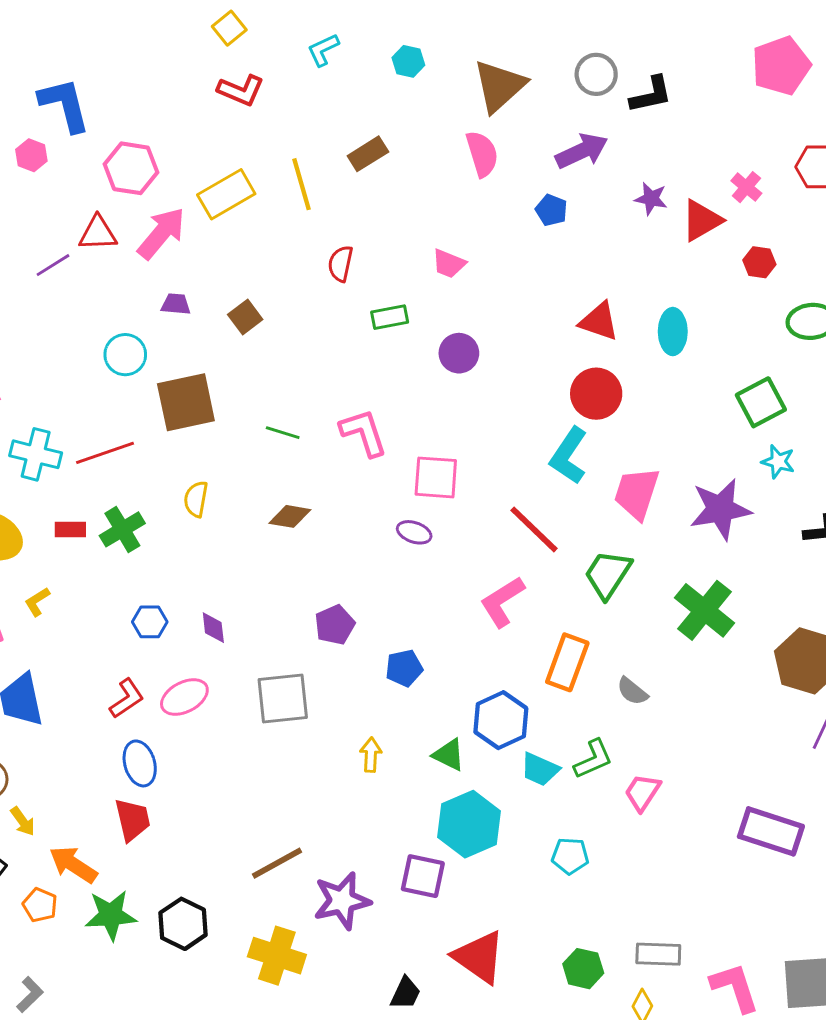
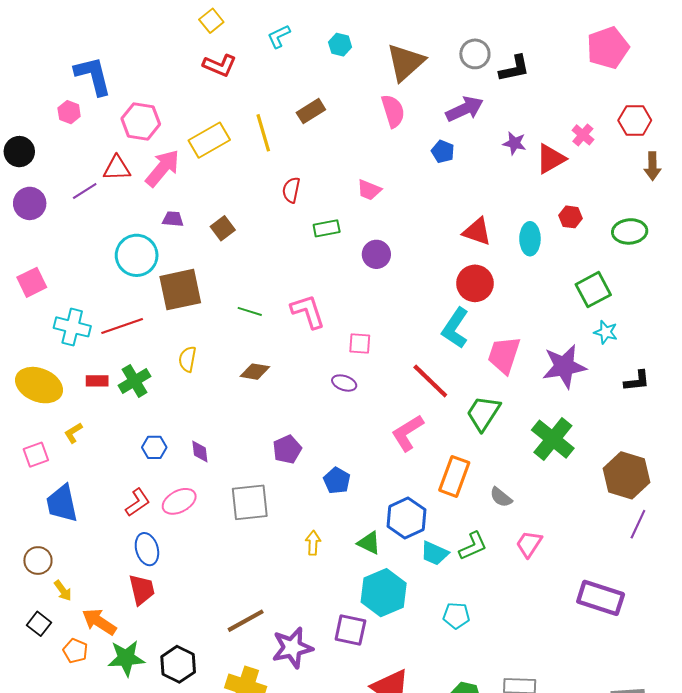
red hexagon: (759, 262) -> (570, 217), moved
cyan circle: (125, 355) -> (137, 255), size x1.4
pink square: (436, 477) -> (360, 344), size x0.7
blue pentagon: (404, 668) -> (337, 481), turned -30
pink trapezoid: (642, 792) -> (529, 544), moved

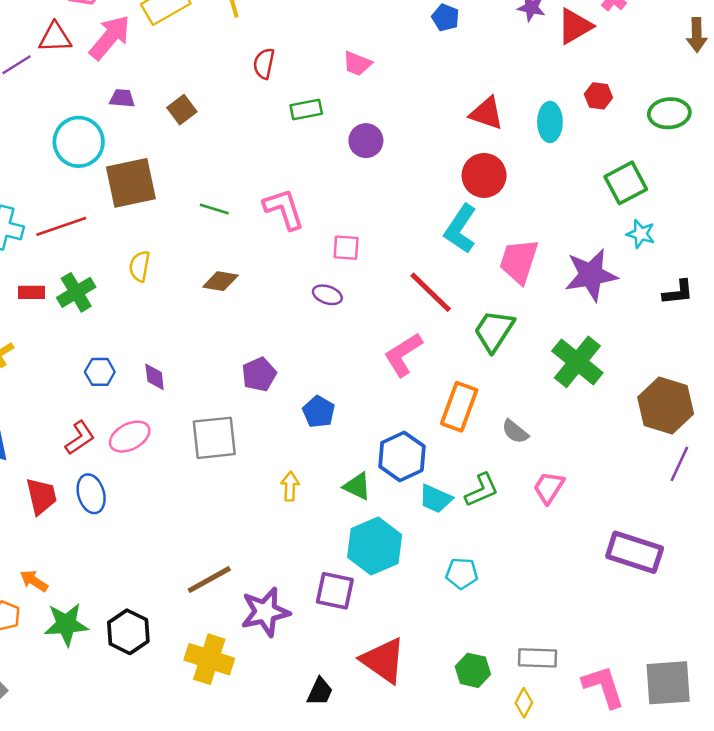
red trapezoid: (142, 590) -> (41, 496), moved
orange arrow: (99, 622) -> (34, 581), size x0.7

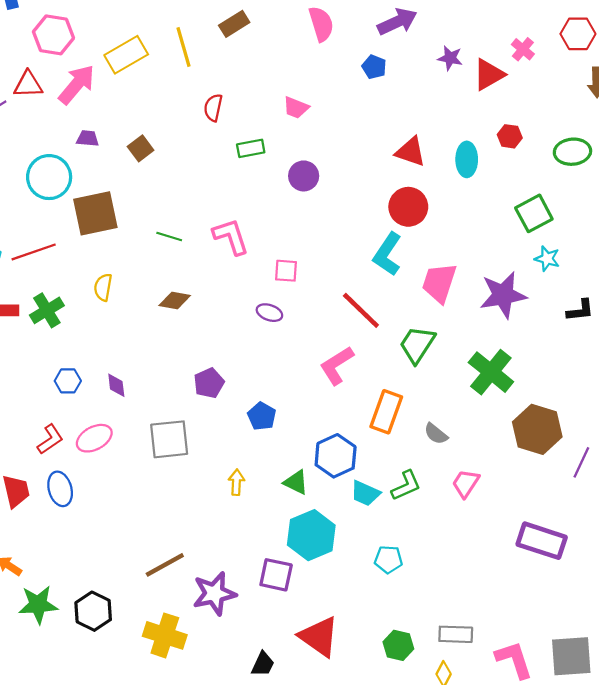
brown hexagon: (666, 405) -> (537, 429), moved

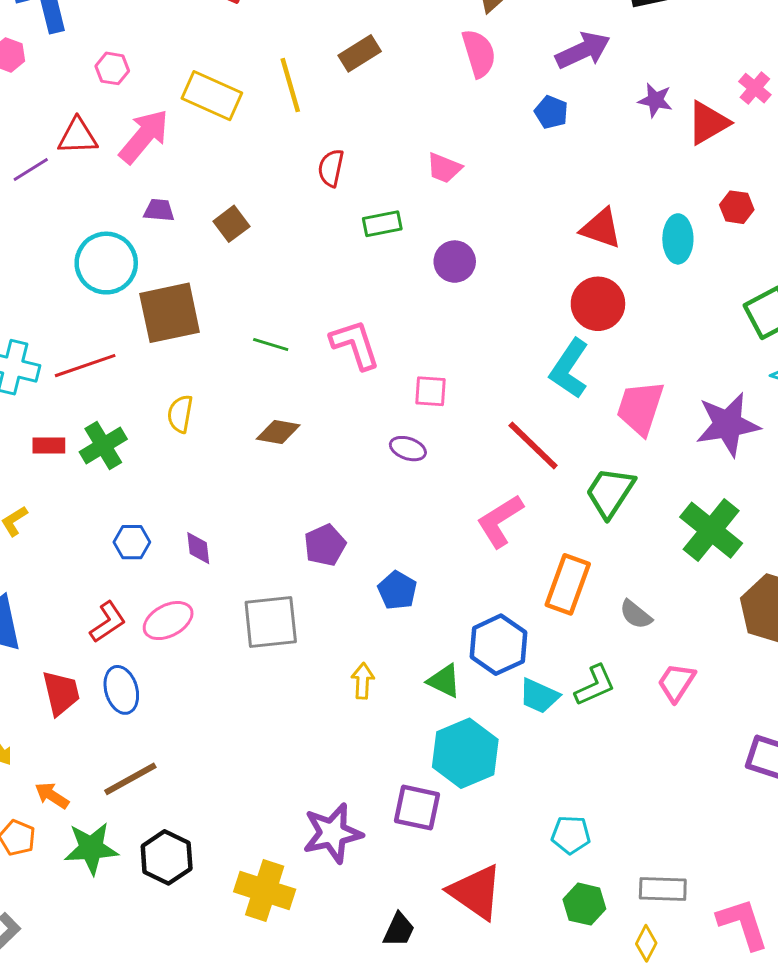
pink hexagon: (53, 35) -> (112, 68), size x0.6
yellow rectangle: (126, 55) -> (212, 96), turned 54
cyan pentagon: (388, 559) -> (571, 835), moved
brown line: (165, 565) -> (130, 779), moved

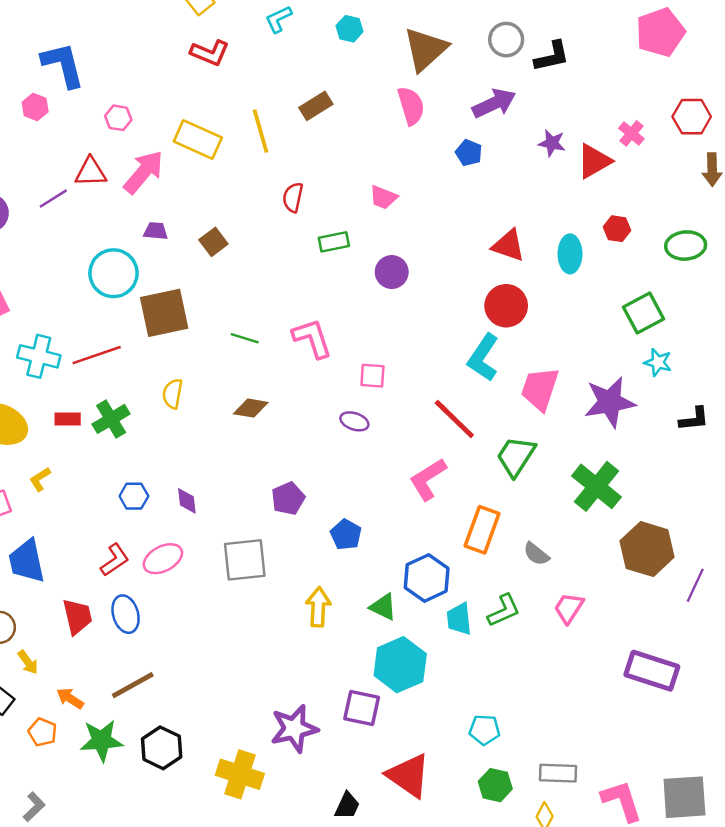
yellow arrow: (363, 681) -> (318, 607), size x1.4
cyan trapezoid: (539, 696) -> (459, 619), turned 60

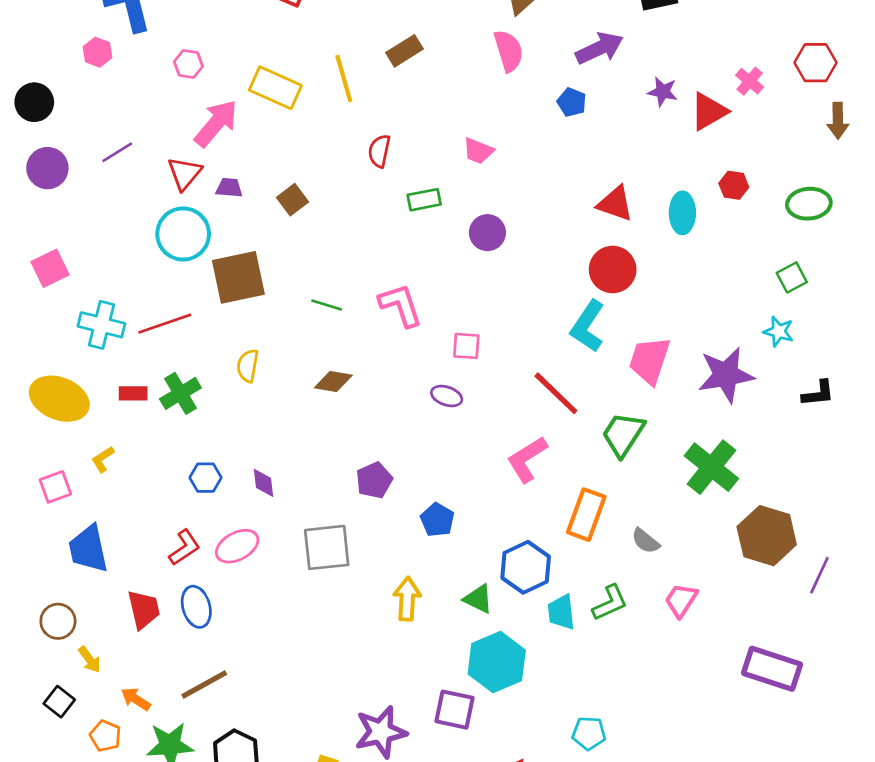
red triangle: (91, 172) -> (184, 173), moved, turned -48
green square: (643, 313) -> (792, 277), moved, size x0.7

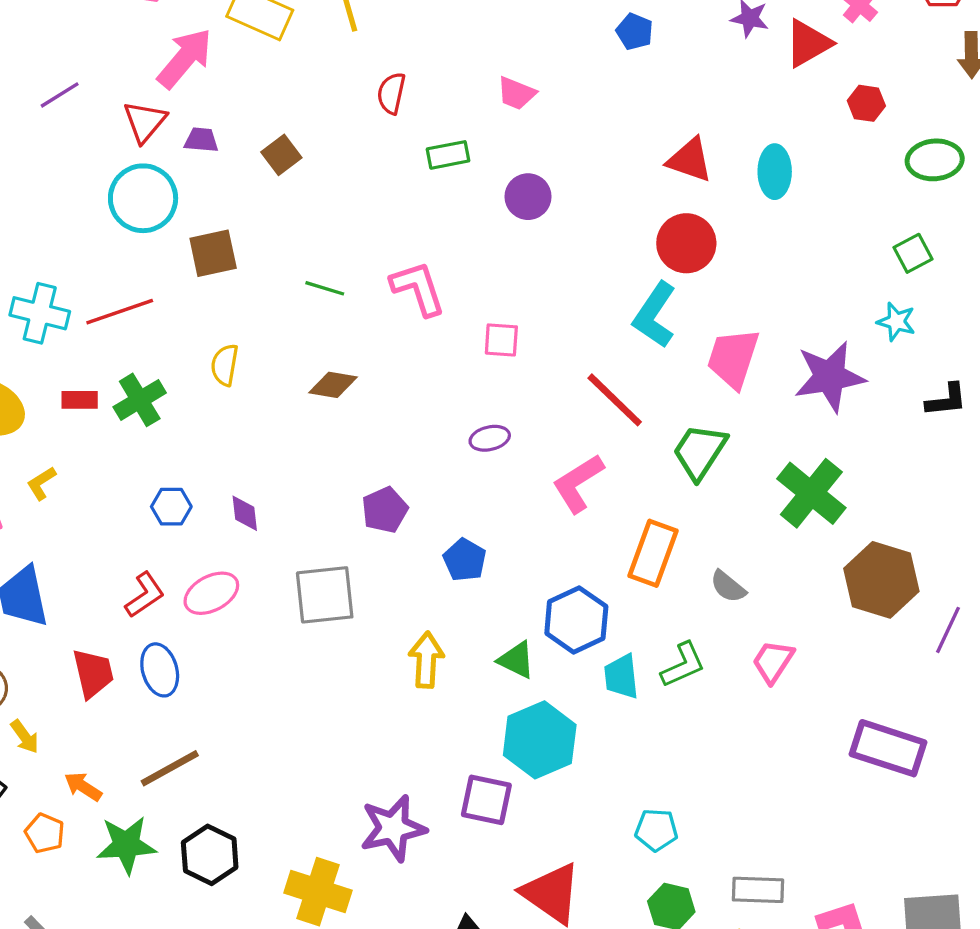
red hexagon: (734, 185) -> (866, 103), moved
brown square: (238, 277) -> (213, 253), size x0.7
purple ellipse: (447, 396) -> (490, 438), moved, turned -32

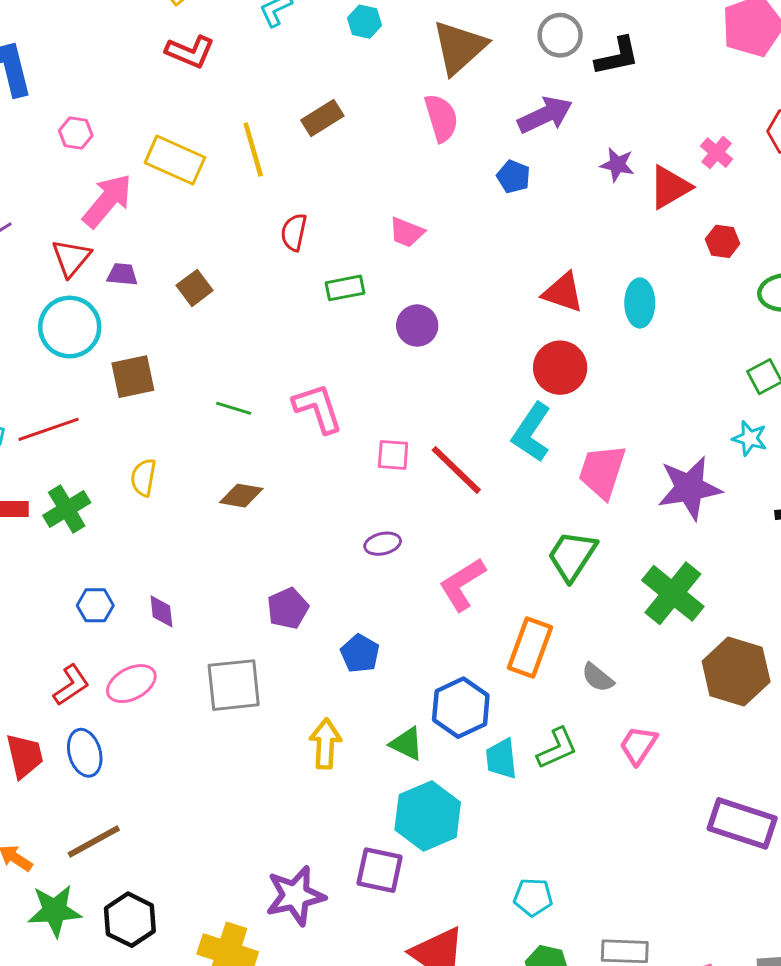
red line: (615, 400) -> (456, 470), moved

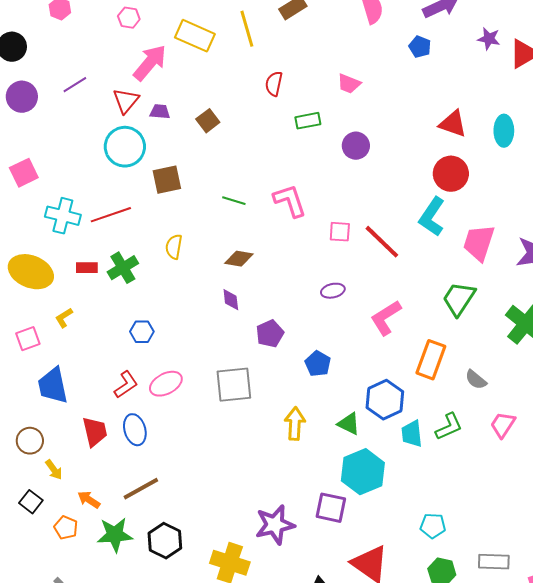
purple diamond: (161, 611) -> (231, 300), moved

